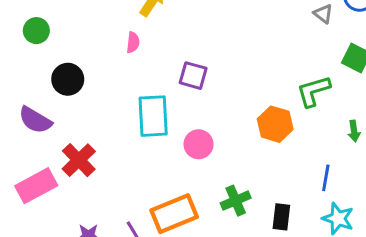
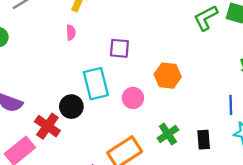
black circle: (68, 79) -> (71, 107), moved
green L-shape: (313, 91) -> (206, 18), moved
orange hexagon: (275, 124) -> (168, 76), moved

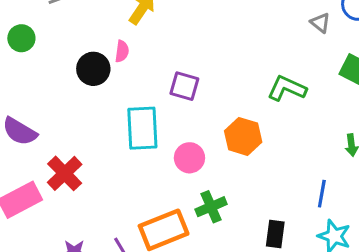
green L-shape: (206, 18) -> (287, 88), moved, turned 40
black circle: (71, 107) -> (93, 69), moved
green cross: (168, 134) -> (211, 207), moved

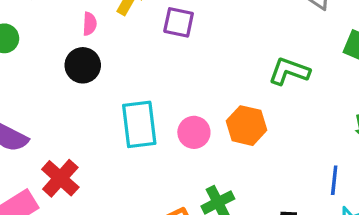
pink semicircle: (122, 51) -> (90, 24), moved
purple square: (184, 86) -> (179, 22), moved
pink circle: (189, 158) -> (194, 132), moved

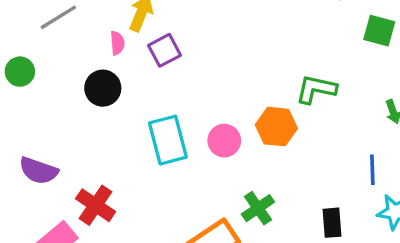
purple square: (179, 22) -> (164, 50), moved, turned -32
pink semicircle: (90, 24) -> (117, 43), moved
green L-shape: (289, 71) -> (316, 89), moved

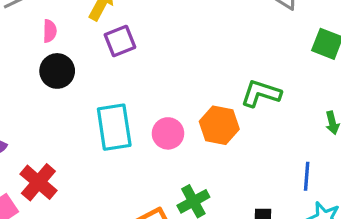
pink semicircle: (117, 43) -> (50, 31), moved

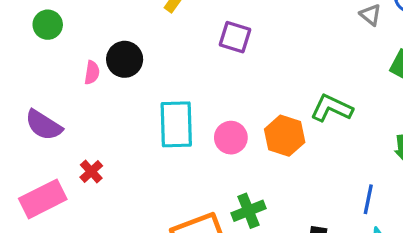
pink semicircle: (50, 31) -> (92, 73), moved
purple square: (120, 41) -> (235, 37), moved, turned 32
red cross: (38, 182) -> (91, 172), size x0.6

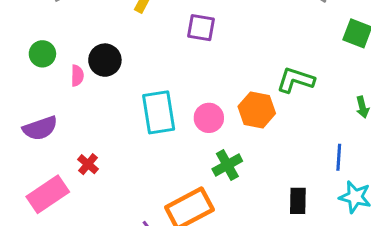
green circle: (48, 25) -> (42, 54), moved
purple semicircle: (44, 125) -> (40, 128), turned -44
green cross: (248, 211) -> (227, 165), moved

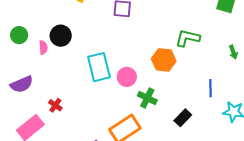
pink circle: (209, 118) -> (127, 77), moved
blue line: (339, 157) -> (211, 88), moved
green cross: (227, 165) -> (147, 98), turned -30
black rectangle: (298, 201) -> (183, 118), moved, turned 48

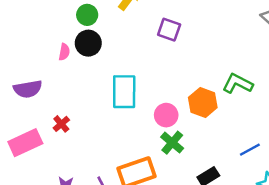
green circle: (19, 35) -> (87, 15), moved
pink circle: (127, 77) -> (166, 115), moved
blue line: (211, 88) -> (250, 150), turned 48

